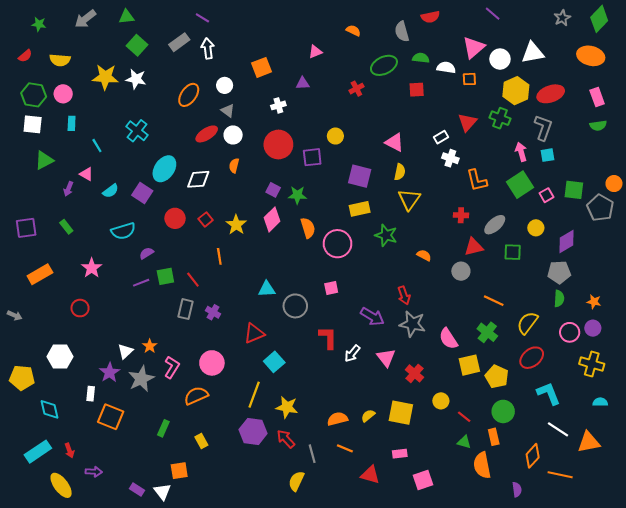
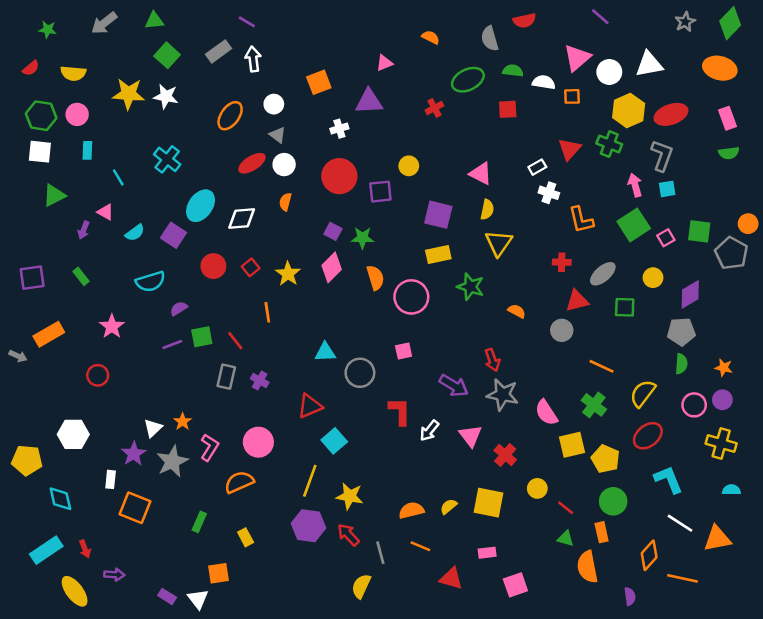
purple triangle: (303, 83) -> (369, 102), size x1.6
gray arrow: (15, 315) -> (18, 356), moved

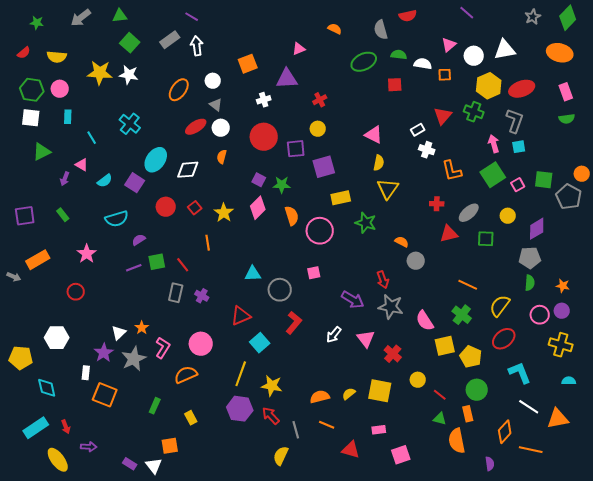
pink triangle: (577, 58) -> (449, 45), size x0.7
red cross: (434, 108) -> (320, 100), moved
purple square: (438, 215) -> (324, 167), moved, turned -30
gray circle: (562, 330) -> (416, 261), moved
red L-shape: (400, 411) -> (294, 323), moved, turned 40

